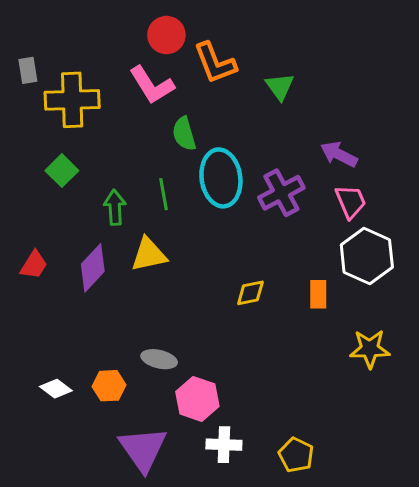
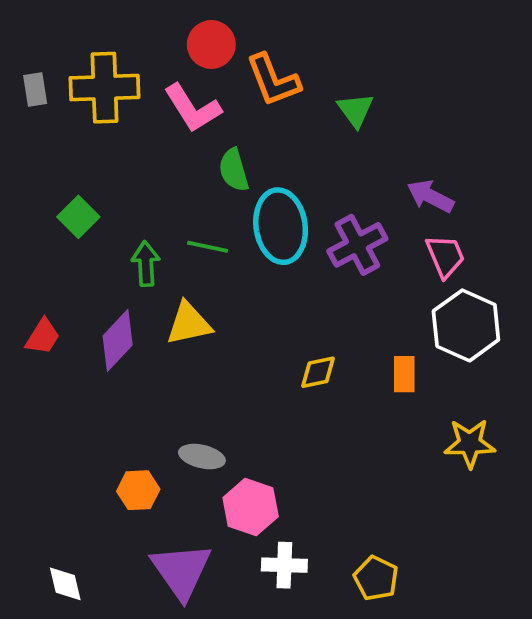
yellow cross: (72, 100) -> (105, 88), moved
green line: (164, 194) -> (208, 247), turned -68
white diamond: (56, 389) -> (65, 584), moved, turned 40

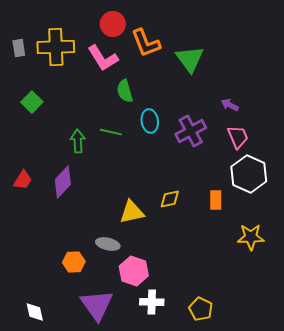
green triangle: (355, 110) -> (190, 59), size x1.4
purple arrow: (430, 196) -> (230, 105), size x0.7
green square: (78, 217) -> (32, 102), moved
cyan ellipse: (281, 226) -> (150, 121), size x0.6
yellow triangle: (189, 324) -> (132, 212), moved

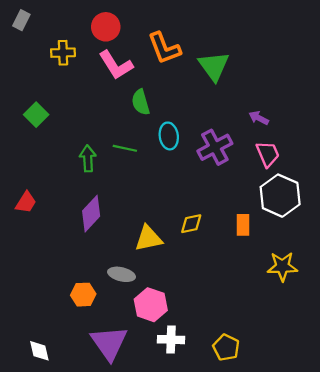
red circle: (113, 24) -> (106, 27), moved
yellow cross: (56, 47) -> (63, 53), size x0.6
gray rectangle: (19, 48) -> (21, 20), moved, turned 36
purple diamond: (63, 182) -> (91, 214), moved

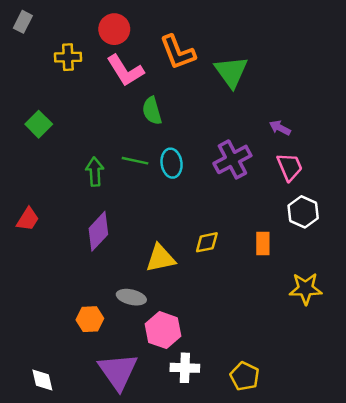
cyan ellipse: (169, 136) -> (172, 163), moved
white hexagon: (280, 196) -> (303, 212), size x0.7

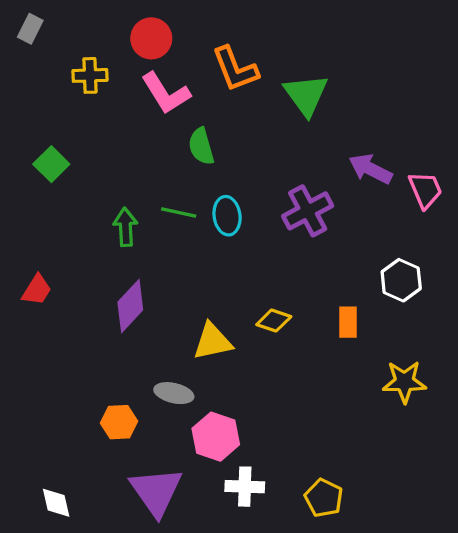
purple arrow: (280, 128) -> (371, 169), size x1.5
pink trapezoid: (290, 167) -> (425, 190), moved
yellow diamond: (207, 242) -> (274, 321), turned 30

